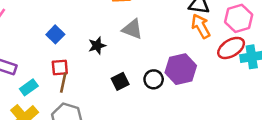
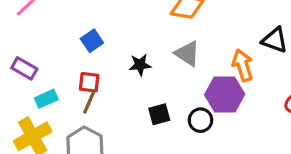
orange arrow: (201, 26) -> (243, 65), moved
purple hexagon: (181, 69) -> (225, 94), moved

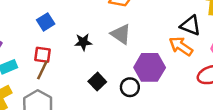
orange arrow: (243, 65) -> (181, 46), moved, turned -40
black square: (159, 114) -> (97, 82), turned -30

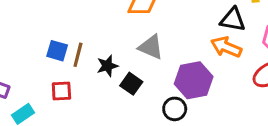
blue square: (46, 22) -> (57, 51), turned -30
brown line: (42, 70) -> (78, 55), moved
black square: (97, 82) -> (131, 84), moved

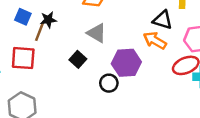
blue square: (57, 51) -> (23, 17), moved
black star: (107, 66) -> (48, 20), moved
red square: (61, 91) -> (23, 58), size x1.5

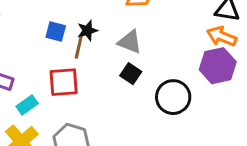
gray triangle: (97, 33) -> (130, 42), moved
purple hexagon: (126, 63) -> (218, 66), moved
black circle: (109, 83) -> (173, 97), size x1.5

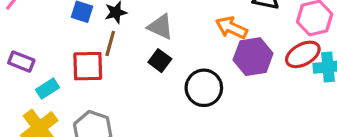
orange arrow: (222, 36) -> (231, 28), moved
brown line: (79, 47) -> (110, 43), moved

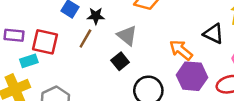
purple rectangle: (21, 62) -> (14, 35), turned -30
red square: (88, 66) -> (45, 42), moved

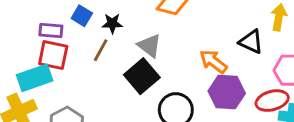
purple rectangle: (14, 35) -> (51, 31), moved
cyan rectangle: (29, 61) -> (35, 78), size x1.6
black square: (120, 61) -> (142, 76), size x1.6

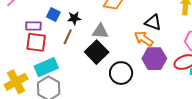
black triangle: (251, 42) -> (153, 22), moved
gray triangle: (149, 46) -> (100, 31), turned -30
cyan rectangle: (35, 78) -> (46, 67), moved

